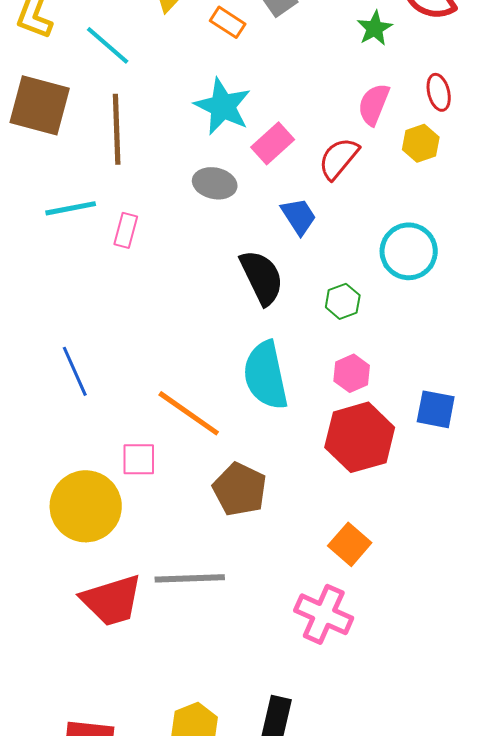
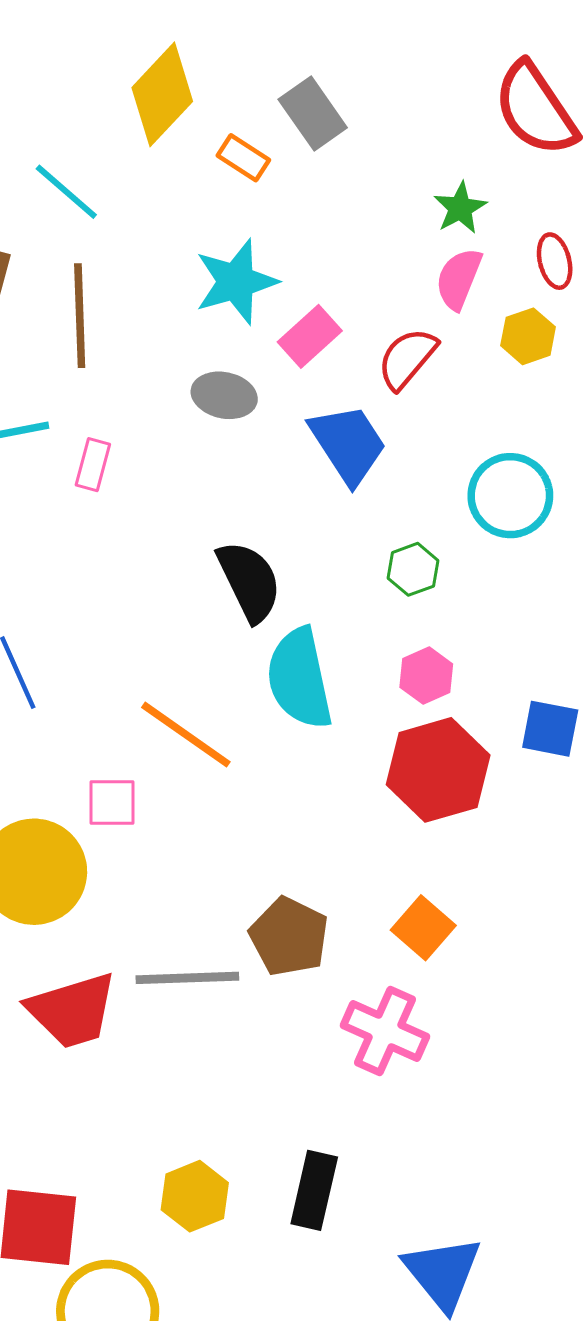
green star: (375, 28) -> (460, 208), moved
cyan star: (223, 106) -> (236, 282), turned 30
blue trapezoid: (299, 216) -> (348, 444), size x1.5
black semicircle: (262, 277) -> (249, 581), moved
brown pentagon: (240, 489) -> (289, 937), moved

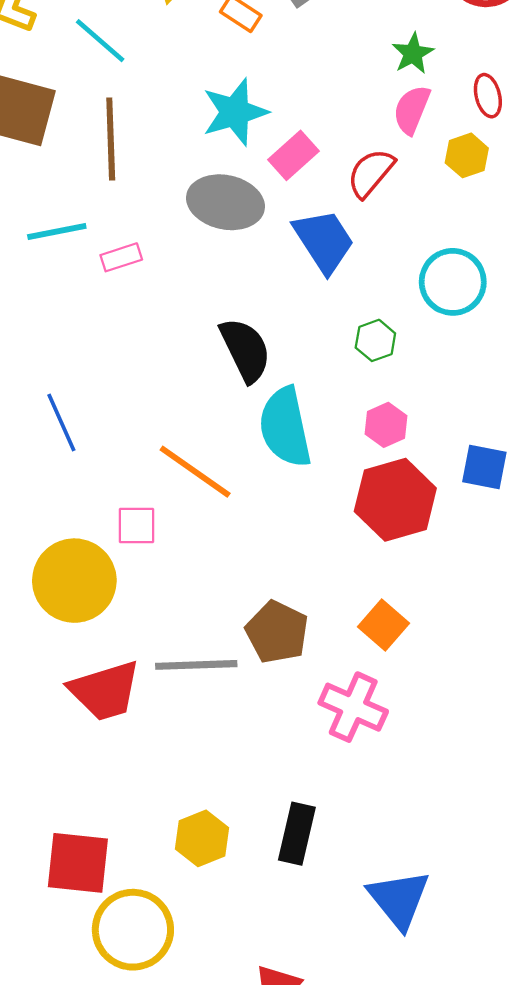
gray ellipse: (224, 395) -> (225, 202), size x1.5
pink rectangle: (93, 465) -> (121, 257), turned 57

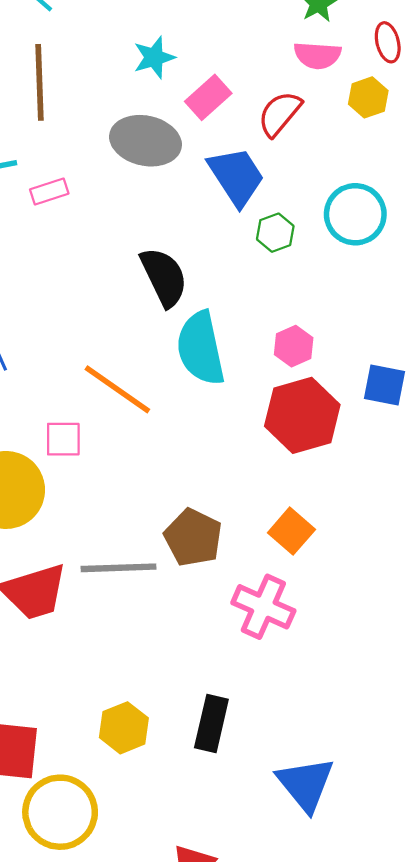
pink semicircle: (412, 110) -> (317, 55), turned -108
cyan star: (235, 112) -> (154, 57), size x0.7
green hexagon: (375, 340) -> (275, 233), moved

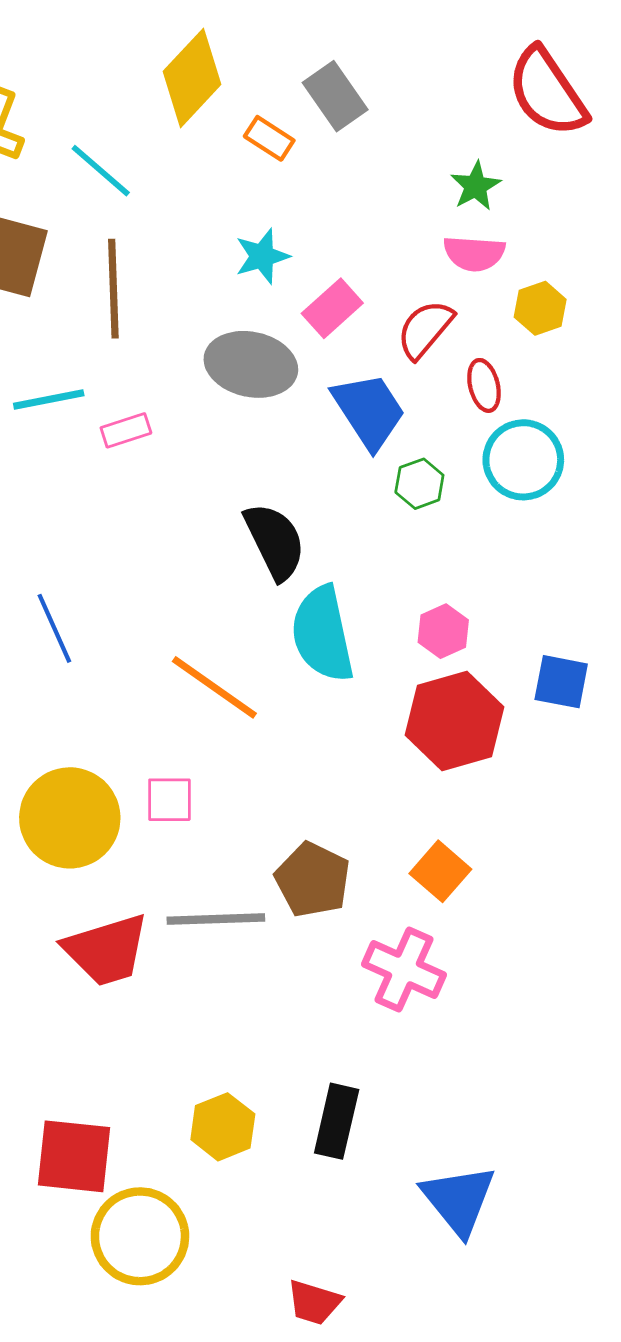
red ellipse: (388, 42) -> (484, 385), moved
pink square: (63, 439) -> (169, 800), moved

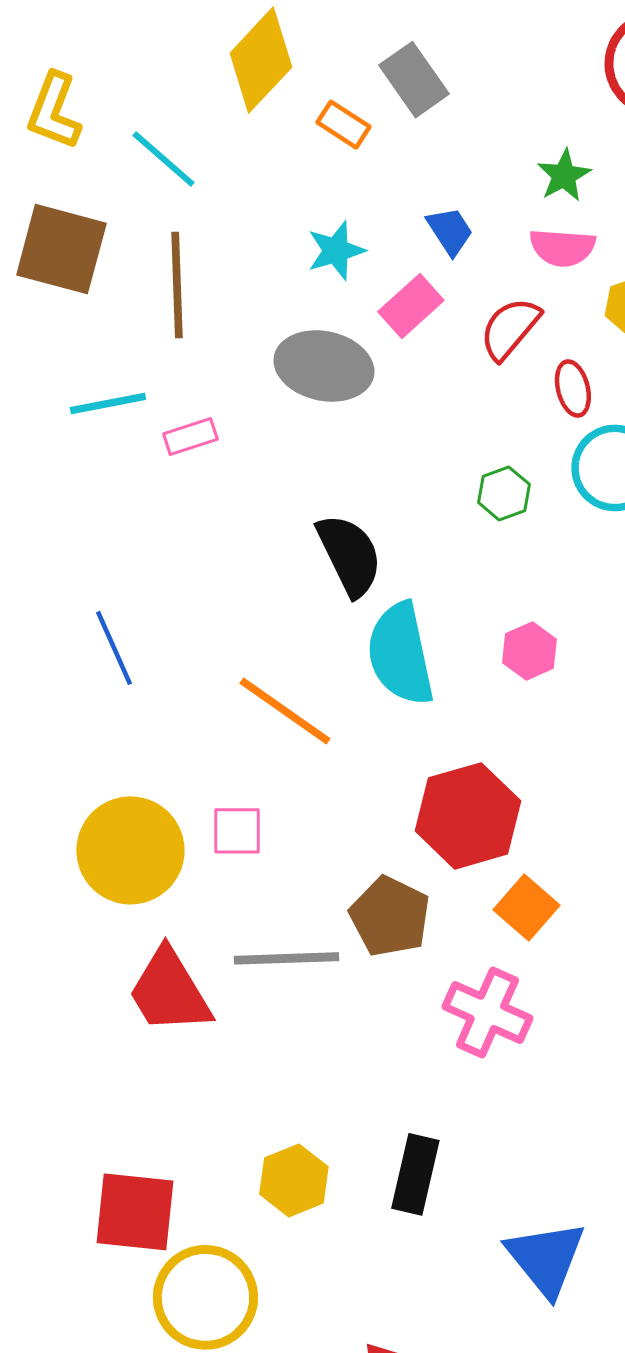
blue trapezoid: (369, 411) -> (450, 231), moved, size x0.6
red hexagon: (455, 721) -> (468, 816), moved
red trapezoid: (106, 950) -> (169, 991), turned 76

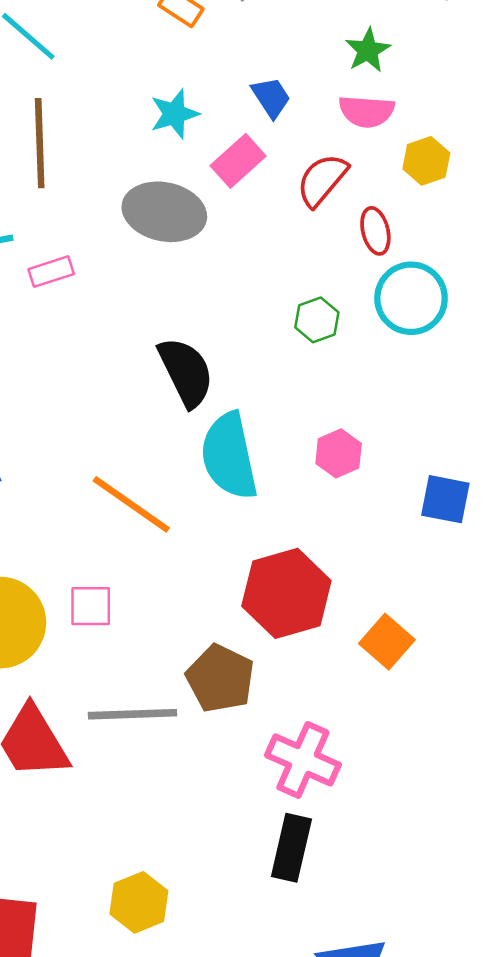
orange square: (526, 907) -> (387, 642), moved
black rectangle: (415, 1174) -> (291, 848), moved

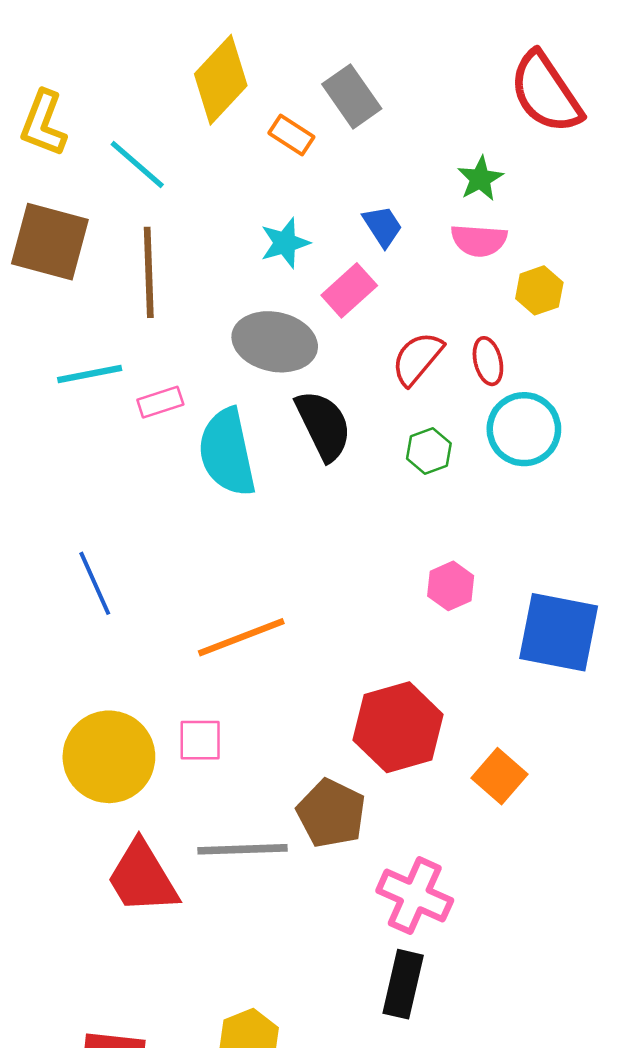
red semicircle: (322, 180) -> (417, 359), moved
black semicircle: (186, 372) -> (323, 425), moved
cyan semicircle: (229, 456) -> (227, 452), moved
blue square: (445, 499) -> (559, 632), size x1.6
orange line: (131, 504) -> (241, 637), turned -56

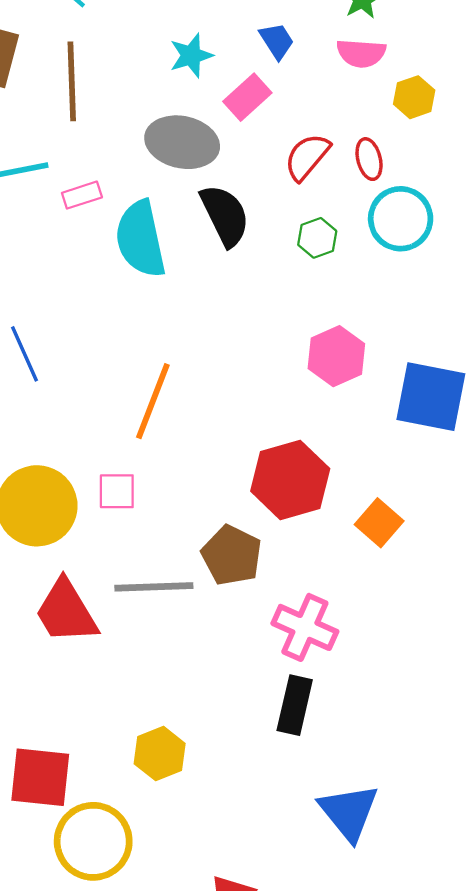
pink hexagon: (451, 586) -> (336, 356), size x1.4
orange line: (241, 637) -> (153, 401), turned -48

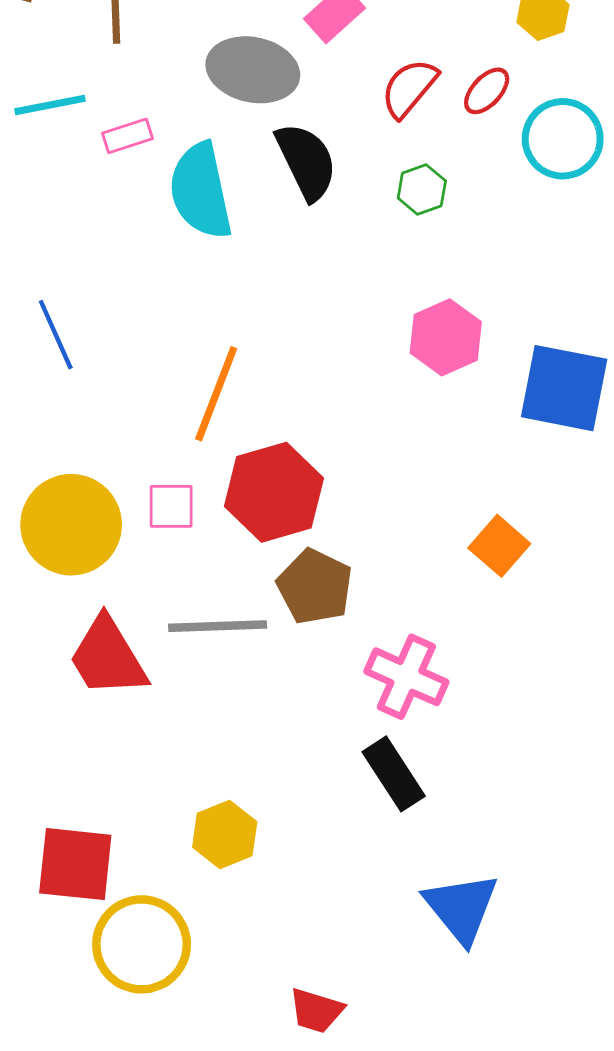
red ellipse: (369, 159) -> (487, 91), turned 57
cyan circle: (401, 219) -> (563, 139), moved
red hexagon: (290, 480) -> (274, 492), moved
black rectangle: (295, 705) -> (394, 774), turned -46

